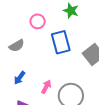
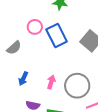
pink circle: (38, 21) -> (35, 27), moved

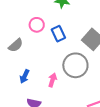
blue rectangle: (57, 35) -> (58, 34), size x0.7
gray circle: (77, 86) -> (75, 65), moved

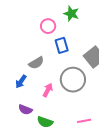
pink circle: (37, 25) -> (48, 26), moved
gray semicircle: (16, 45) -> (36, 63), moved

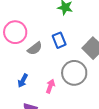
pink circle: (48, 26) -> (15, 32), moved, size x1.5
gray semicircle: (36, 63) -> (35, 48), moved

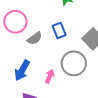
blue arrow: (23, 81) -> (22, 70), size x1.5

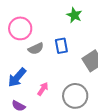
gray circle: (74, 63) -> (75, 96), moved

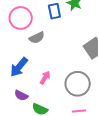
blue rectangle: (61, 46) -> (54, 11), moved

